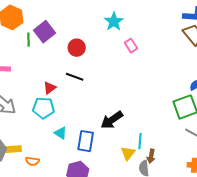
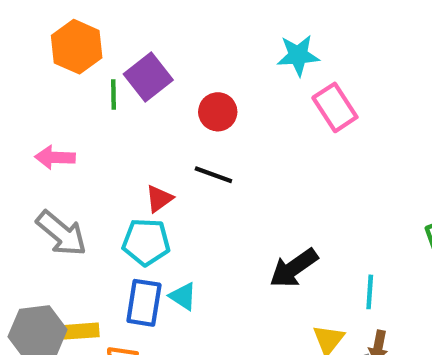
cyan star: (114, 21) -> (298, 55), turned 30
pink rectangle: (131, 46) -> (335, 107), size x1.5
blue rectangle: (86, 141) -> (144, 303), moved
cyan line: (140, 141) -> (370, 292), moved

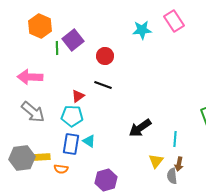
pink rectangle: (335, 107) -> (174, 21), moved
pink arrow: (55, 157) -> (30, 77), size x1.4

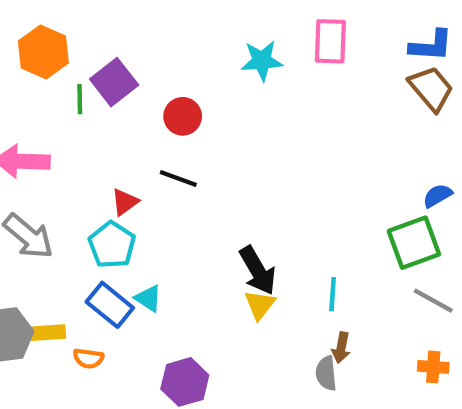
pink rectangle: (174, 21) -> (330, 41), turned 35
cyan pentagon: (72, 116) -> (112, 245), turned 30
black arrow: (140, 128) -> (258, 271), turned -85
blue rectangle: (71, 144) -> (110, 305), turned -60
yellow triangle: (156, 161) -> (260, 305), moved

